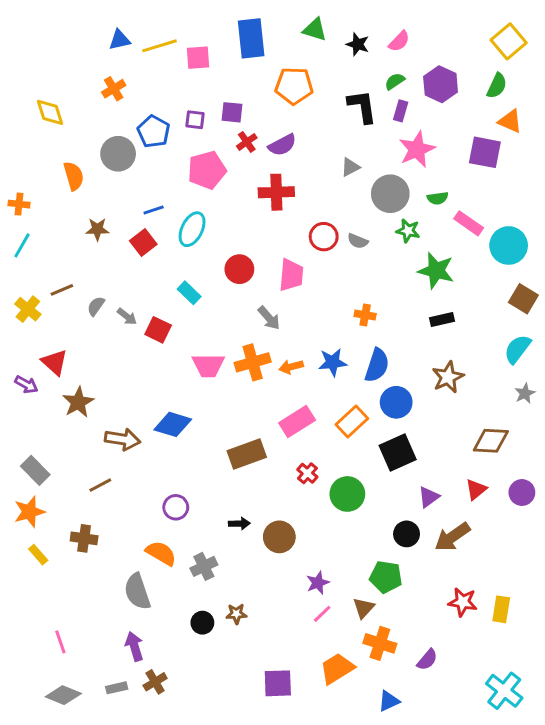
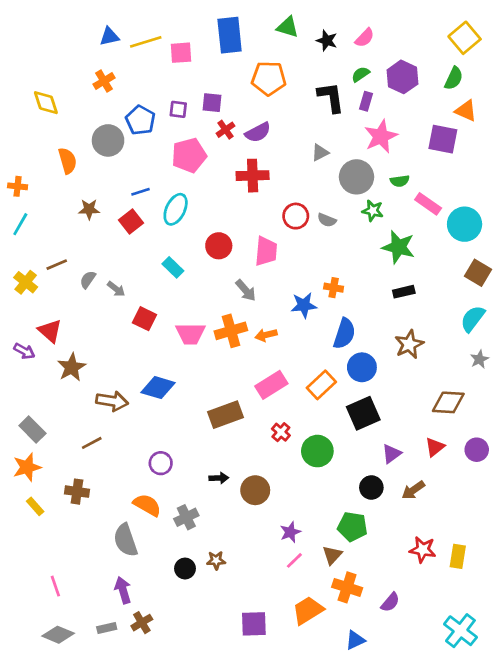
red square: (158, 330) -> (144, 319), moved
blue star: (333, 362) -> (304, 305), moved
brown arrow: (452, 537) -> (413, 490), size x0.7

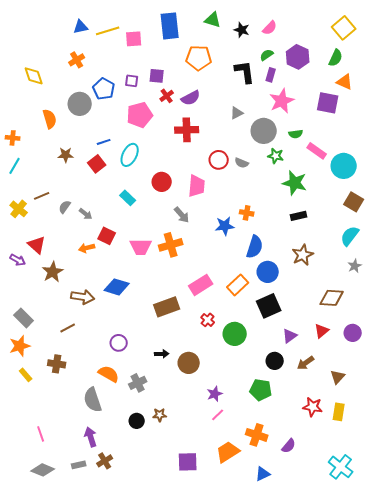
orange arrow: (266, 335) -> (87, 248), moved
brown triangle: (332, 555) -> (338, 377), moved

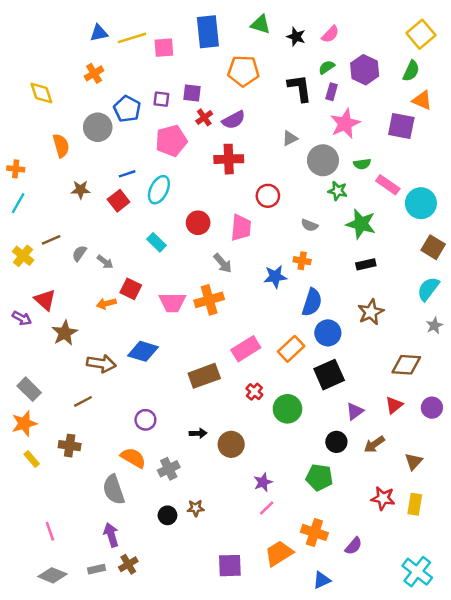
gray semicircle: (242, 163) -> (309, 225), moved

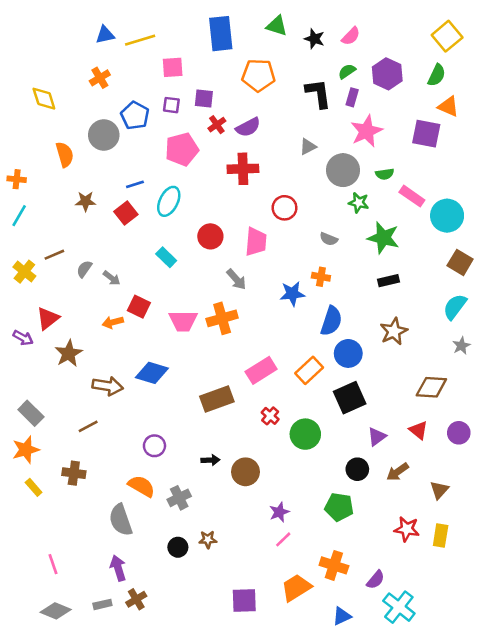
pink square: (164, 48) -> (173, 67), moved
red triangle: (45, 300) -> (48, 318), turned 40
red triangle: (394, 405) -> (418, 430), turned -42
cyan cross: (417, 572) -> (399, 607), moved

